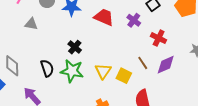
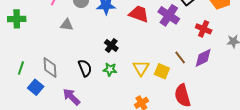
purple cross: (134, 20) -> (169, 15), size x1.5
red cross: (159, 38) -> (204, 29), moved
green star: (72, 71) -> (110, 69), size x0.6

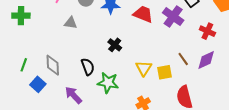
green star: (110, 69) -> (108, 83), moved, size x1.5
yellow square: (162, 71) -> (165, 72), turned -35

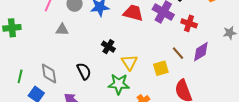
red cross: (207, 31) -> (189, 23), moved
yellow triangle: (144, 68) -> (129, 62), moved
green star: (108, 83) -> (119, 84), moved

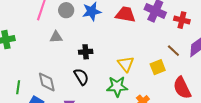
black cross: (108, 47) -> (86, 52), moved, turned -32

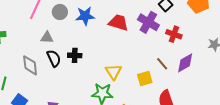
black semicircle: (81, 77) -> (54, 58), moved
gray diamond: (47, 82) -> (30, 65), moved

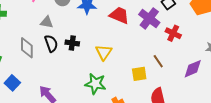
purple diamond: (185, 63) -> (193, 69), moved
yellow triangle: (113, 72) -> (104, 52), moved

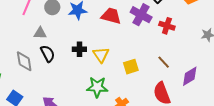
black cross: (72, 43) -> (79, 49), moved
brown line: (158, 61) -> (164, 62), moved
purple diamond: (193, 69) -> (190, 76), moved
yellow square: (139, 74) -> (131, 67), moved

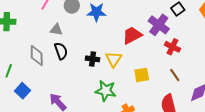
red trapezoid: (111, 16) -> (132, 35), moved, turned -50
red cross: (167, 26) -> (172, 47), moved
black cross: (79, 49) -> (93, 59), moved

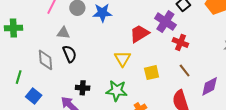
black cross: (93, 59) -> (83, 88), moved

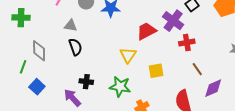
red cross: (180, 42) -> (187, 42), turned -35
gray diamond: (46, 60) -> (39, 51), moved
brown line: (185, 70) -> (197, 69), moved

